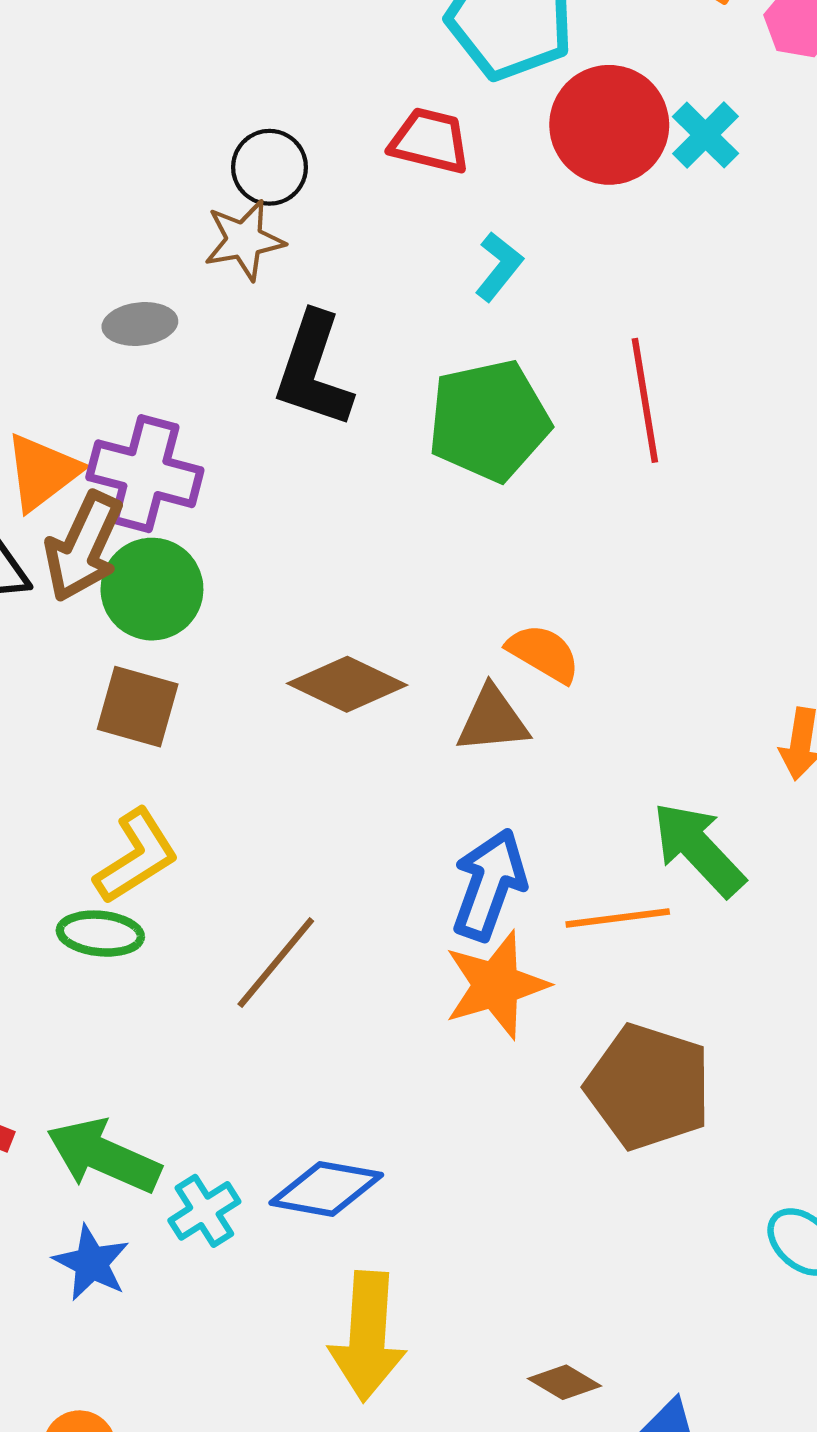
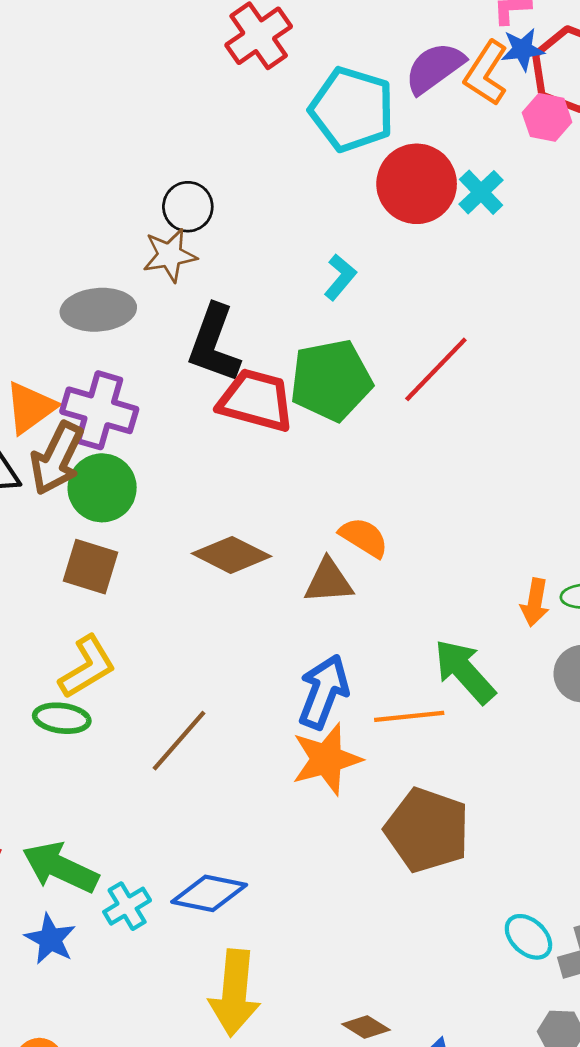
red trapezoid: (430, 141) -> (256, 400), moved, size x1.4
gray ellipse: (140, 324) -> (98, 310), size x1.5
red line: (645, 400) -> (436, 369), turned 52

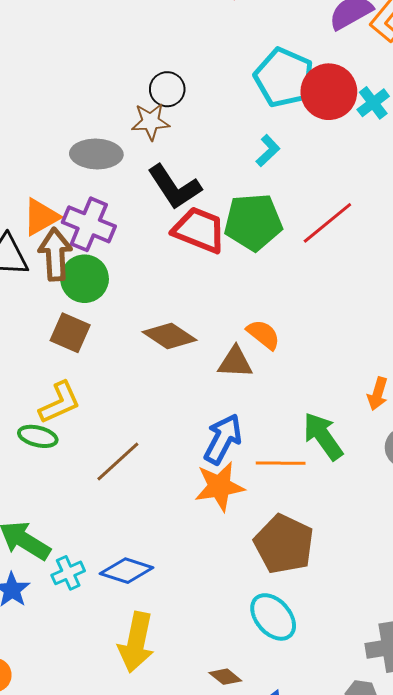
cyan pentagon: (352, 109) -> (284, 77), moved
black L-shape: (214, 344) -> (174, 187), turned -60
brown arrow: (57, 458) -> (55, 254), turned 144
cyan ellipse: (528, 937) -> (273, 617), moved, size x1.4

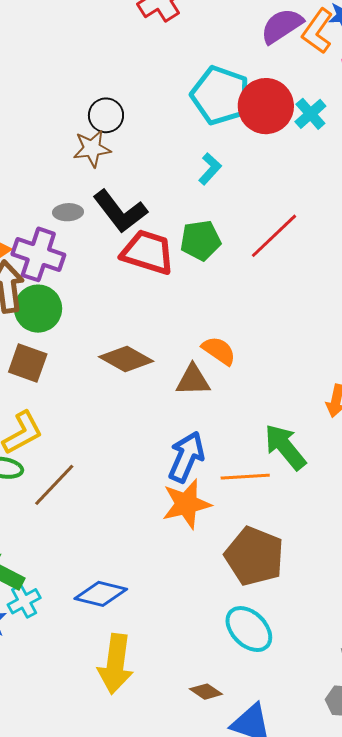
gray ellipse: (96, 154) -> (68, 212), moved, size x0.6
green pentagon: (253, 222) -> (201, 240), size x0.7
brown line: (118, 461) -> (54, 485), moved
cyan cross: (68, 573) -> (24, 601), moved

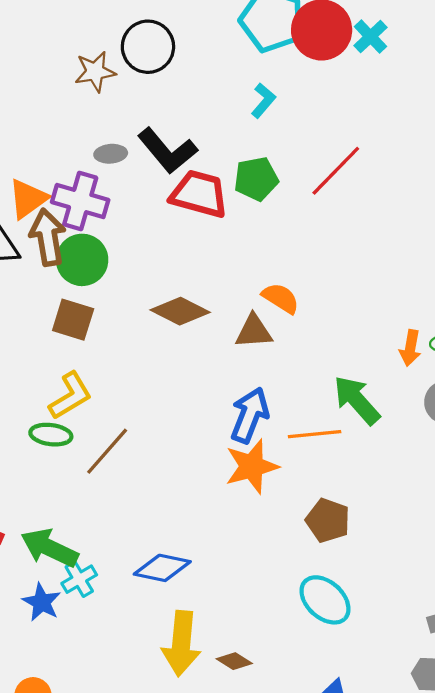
black circle: (106, 115) -> (148, 47), size x1.4
brown star: (92, 149) -> (95, 72), moved
brown pentagon: (254, 556) -> (328, 520), size x0.7
brown diamond: (206, 692) -> (234, 661), moved

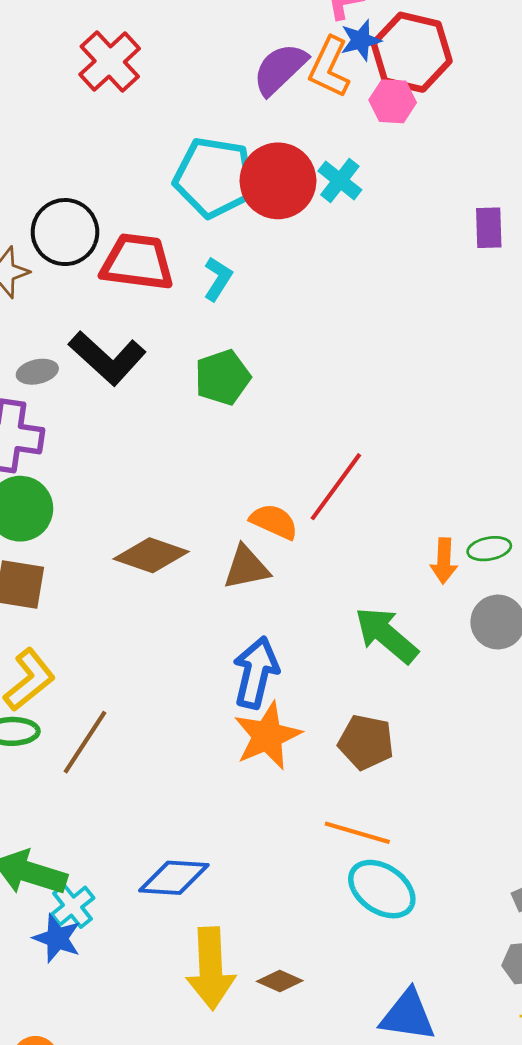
red line: (336, 171) -> (336, 487), moved
red trapezoid: (199, 194) -> (137, 262), moved
orange line: (315, 434) -> (357, 833), moved, turned 30
brown pentagon: (328, 520) -> (366, 742), moved
blue star: (42, 602) -> (57, 938), moved

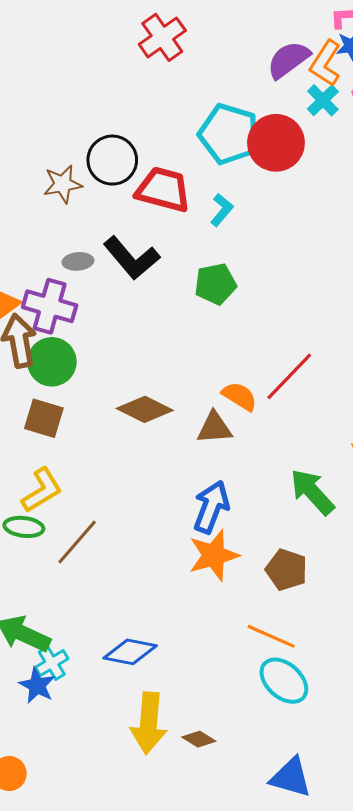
cyan cross: (340, 180) -> (323, 100), moved

